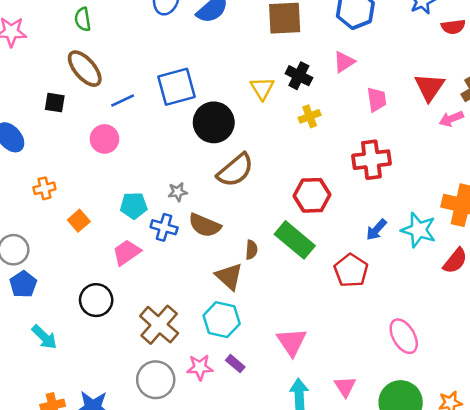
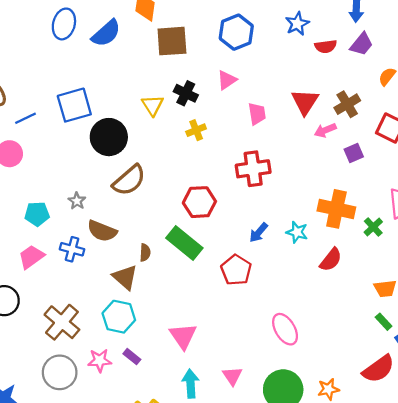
gray star: (178, 192) -> (77, 201), turned -30
blue cross: (164, 227) -> (72, 249), moved
cyan star: (419, 230) -> (297, 232), size x0.7

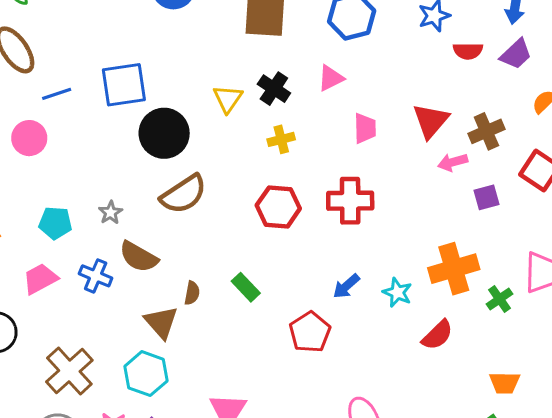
red hexagon: (199, 202) -> (278, 207), moved
orange cross: (336, 209) -> (454, 269), turned -36
green rectangle: (184, 243) -> (246, 287), size x0.6

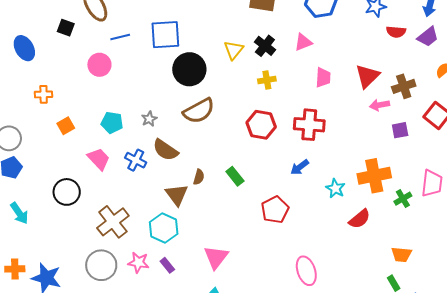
pink trapezoid: (40, 279) -> (99, 159), turned 70
blue arrow: (346, 286) -> (300, 167), moved

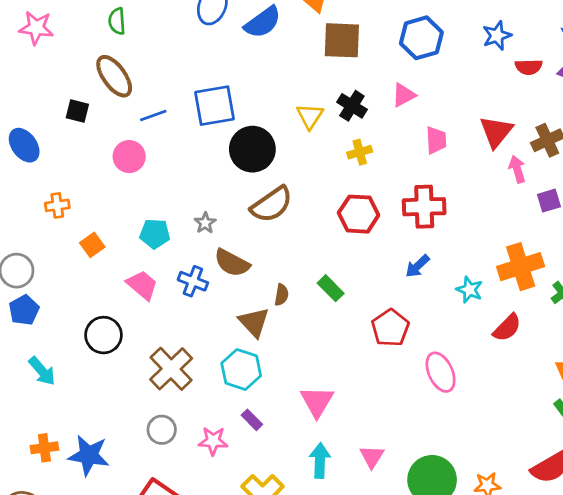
pink arrow: (380, 105) -> (517, 169), turned 90
pink star: (138, 263) -> (213, 441), moved
gray circle: (101, 265) -> (162, 430), size x0.7
pink ellipse: (306, 271) -> (441, 372), moved

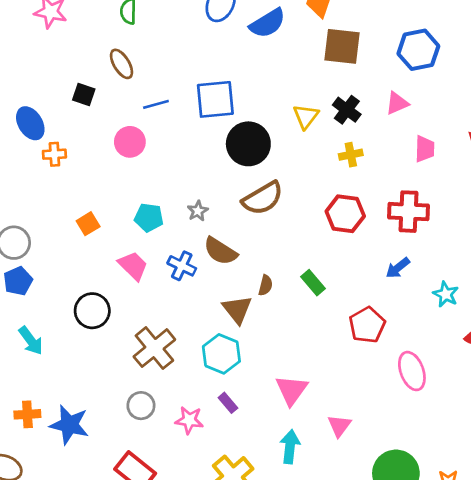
brown ellipse: (114, 76) -> (122, 64), size x0.7
orange cross: (57, 205) -> (54, 154), moved
pink triangle: (372, 457) -> (339, 426), moved

